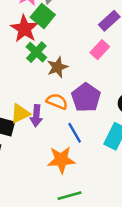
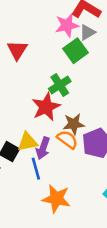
red star: (24, 29) -> (46, 107), moved
brown star: (57, 67) -> (74, 124), moved
blue line: (75, 133) -> (36, 169), moved

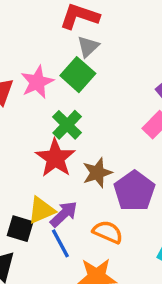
pink star: (67, 25) -> (37, 82), moved
orange semicircle: (67, 139) -> (108, 232), moved
purple arrow: (43, 148) -> (64, 214), turned -140

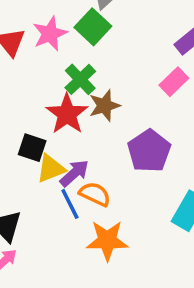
brown star: (97, 173) -> (104, 106), moved
black square: (20, 229) -> (32, 148), moved
orange semicircle: (108, 232) -> (95, 194), moved

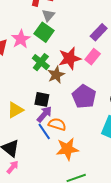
red star: (67, 114) -> (70, 58), moved, turned 30
black square: (32, 148) -> (42, 99), moved
yellow triangle: (51, 169) -> (15, 110), moved

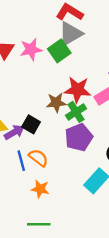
gray triangle: (48, 15) -> (70, 34), size x1.6
green cross: (41, 62) -> (76, 112), moved
purple arrow: (44, 114) -> (14, 132), moved
orange star: (67, 149) -> (40, 189), size x0.7

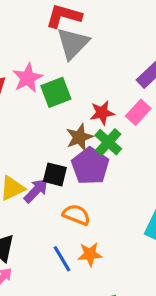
green square: (59, 51) -> (56, 92), moved, turned 30
red star: (77, 90) -> (102, 113), size x0.7
purple pentagon: (79, 137) -> (90, 166), moved
blue line: (21, 161) -> (62, 259), moved

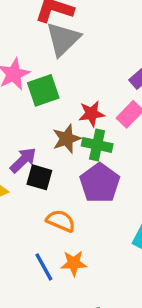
green cross: (108, 142) -> (97, 145), turned -32
purple pentagon: (90, 166) -> (100, 183), moved
purple arrow: (36, 191) -> (23, 160), moved

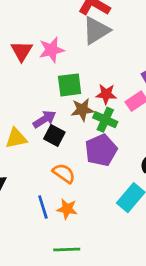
green square: (43, 90) -> (70, 85), moved

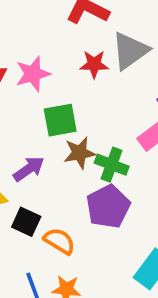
gray triangle: (96, 30) -> (130, 51), moved
red star: (106, 94) -> (94, 64), moved
black square: (54, 136) -> (26, 222), moved

